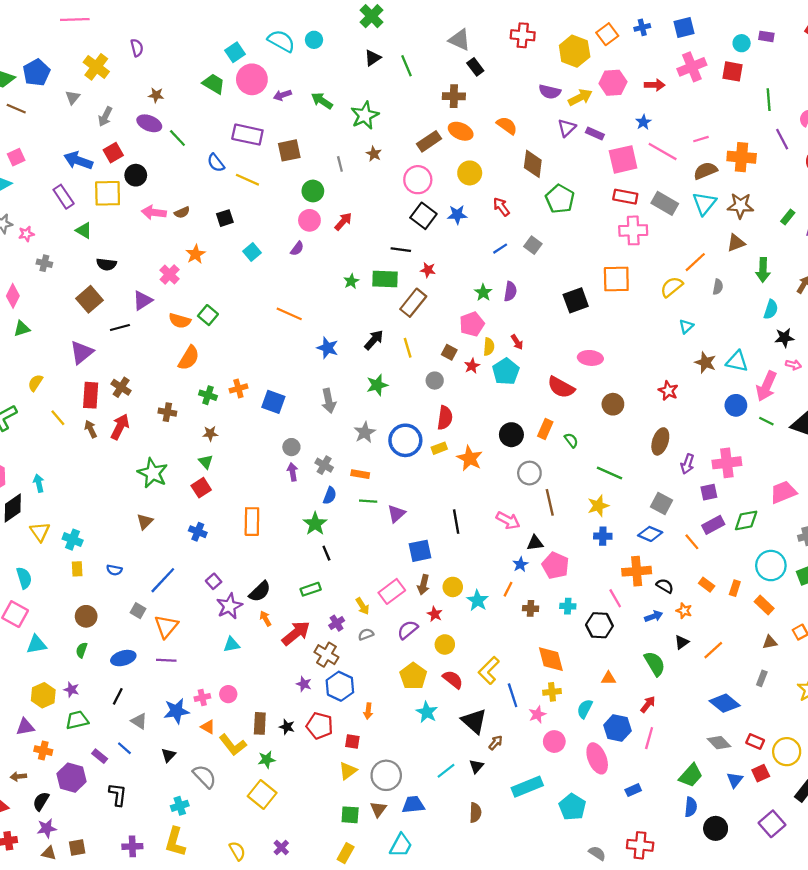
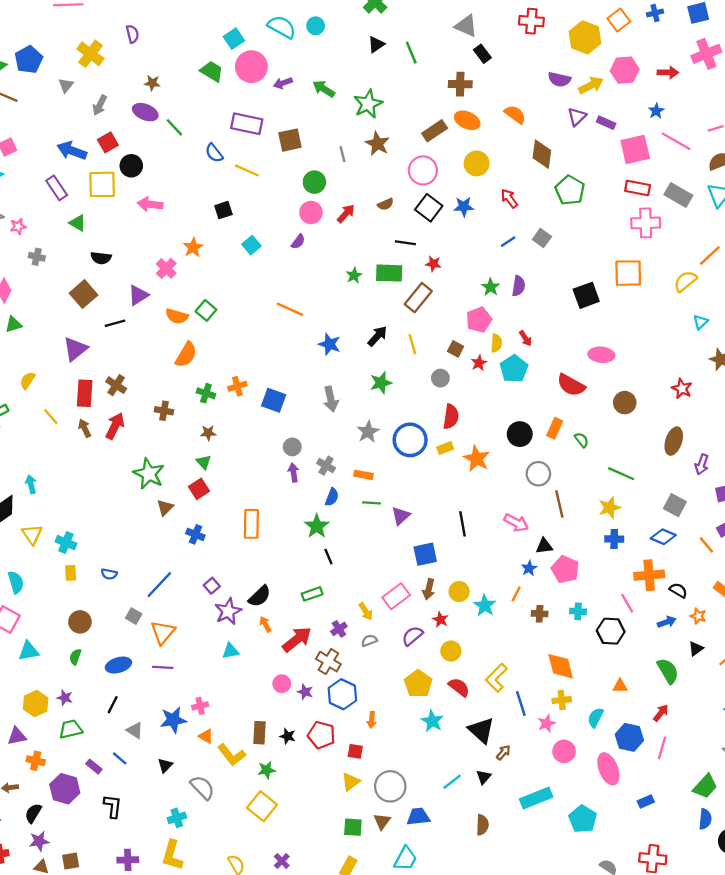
brown star: (374, 154) -> (377, 144), size x1.5
brown semicircle: (182, 212) -> (386, 204), moved
brown triangle: (145, 522) -> (165, 508), moved
pink circle: (228, 694) -> (282, 684), moved

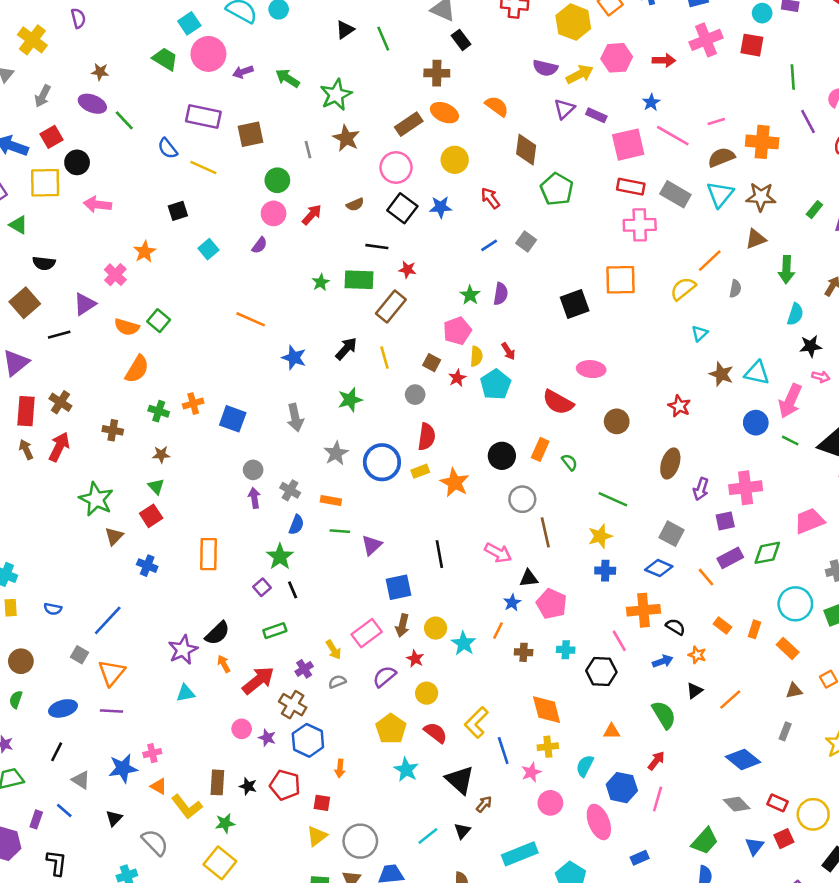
purple square: (212, 586) -> (262, 587), moved
purple rectangle: (94, 767) -> (36, 819), turned 70

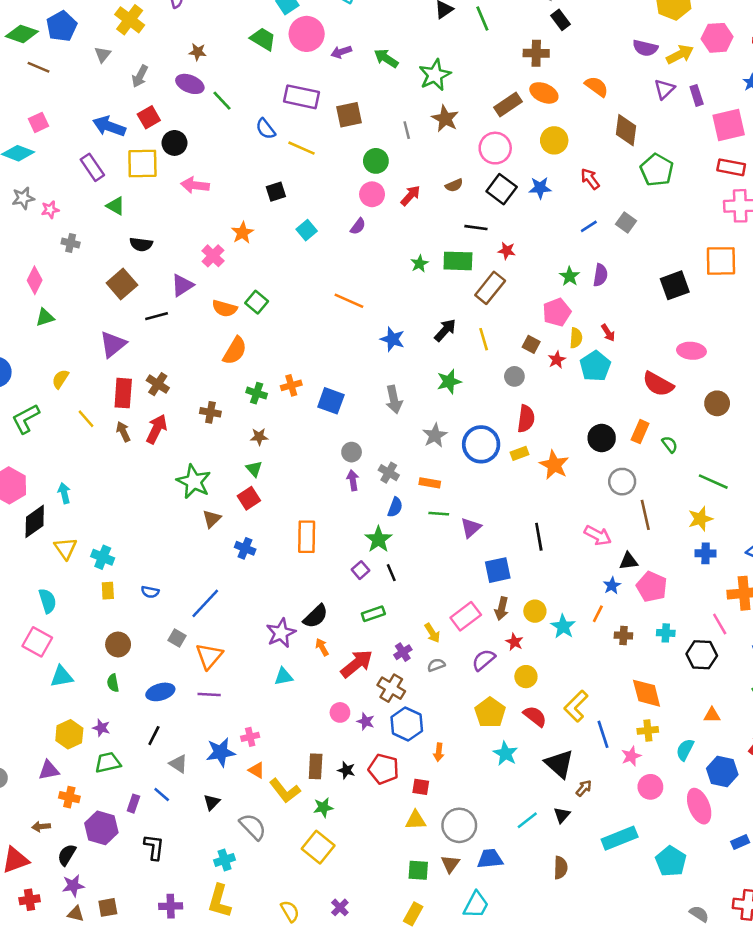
purple rectangle: (596, 115) -> (697, 95), turned 48
green semicircle: (16, 700) -> (113, 683), turned -30
yellow triangle: (317, 836) -> (416, 820), turned 35

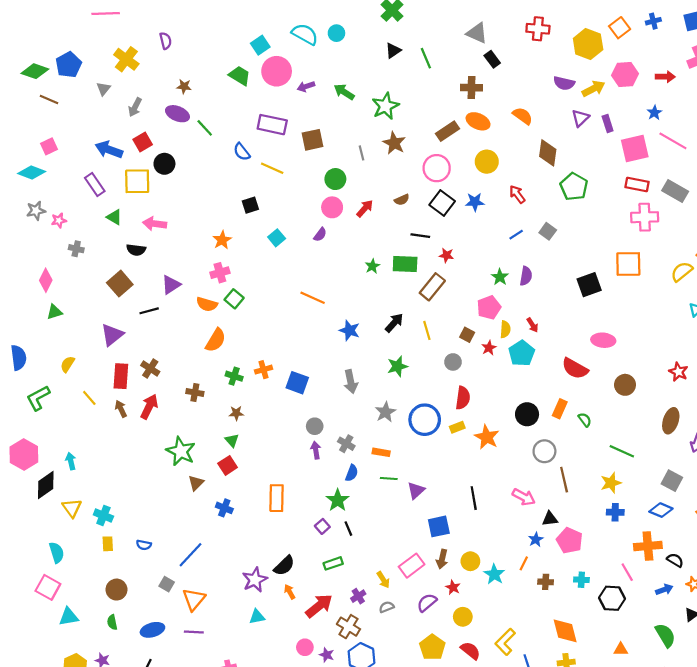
pink arrow: (195, 185) -> (155, 224), moved
pink cross: (213, 256) -> (220, 273), moved, turned 30

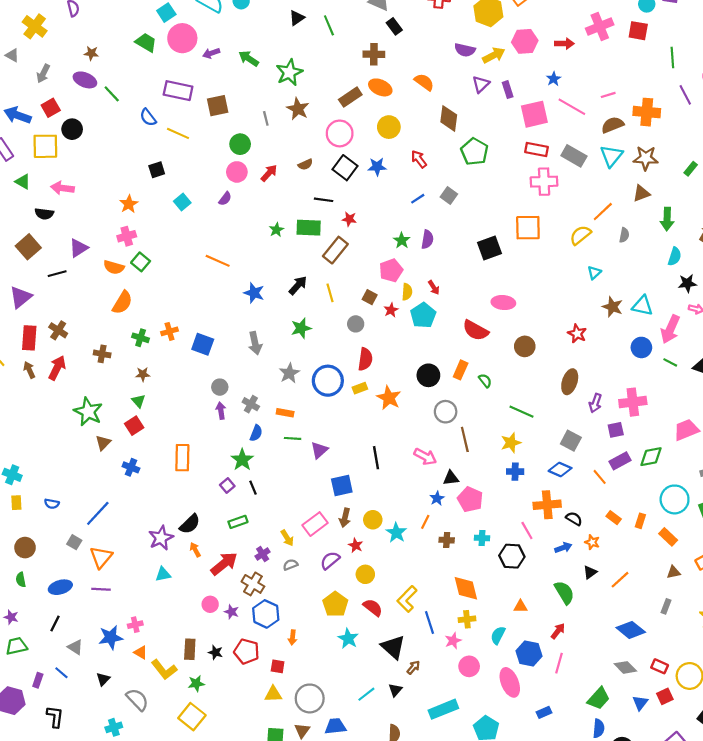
gray triangle: (103, 89) -> (12, 55), turned -40

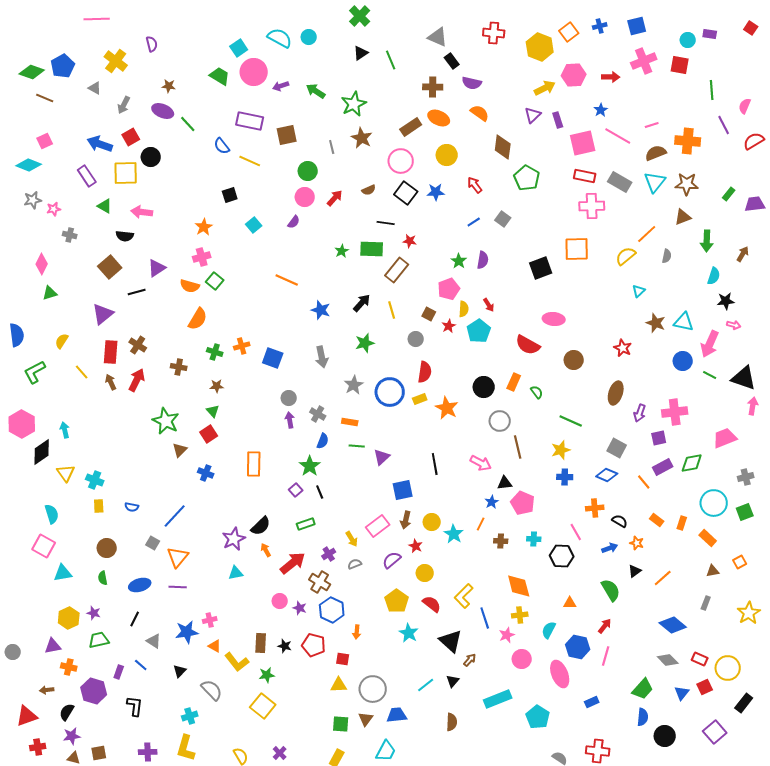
purple semicircle: (465, 50) -> (472, 83), moved
orange cross: (547, 505) -> (595, 508), size x0.7

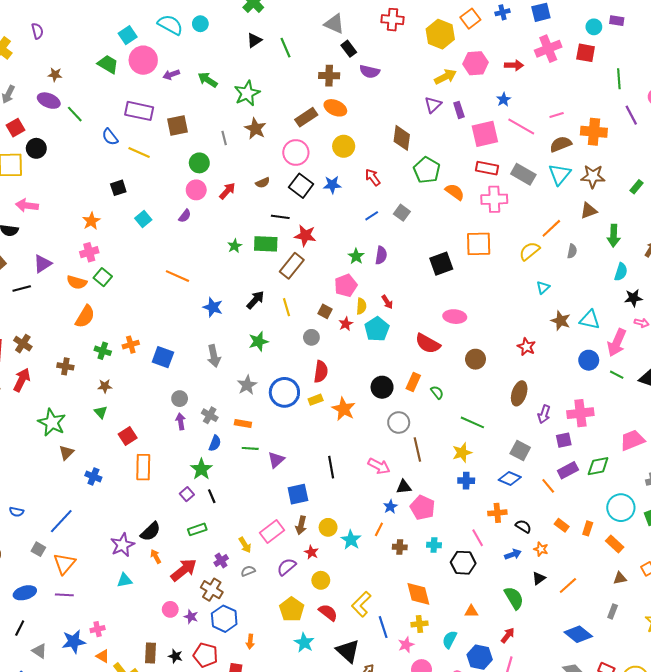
orange semicircle: (480, 113) -> (455, 192), moved
red star: (410, 241) -> (305, 236), size x1.5
red square: (209, 434) -> (128, 436), moved

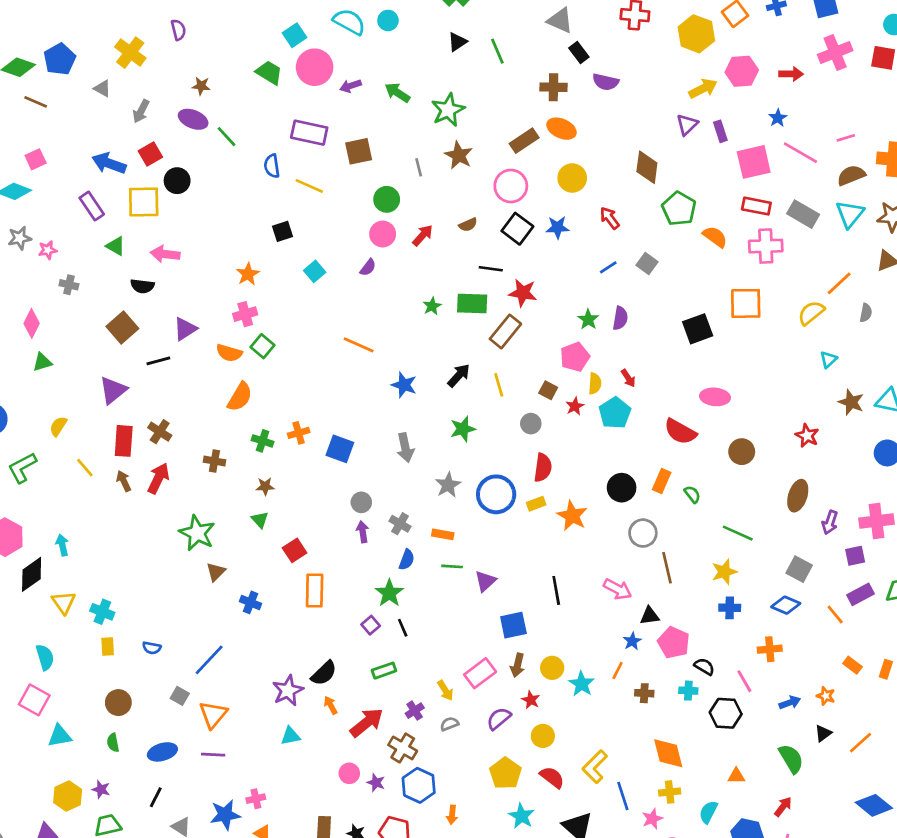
blue semicircle: (110, 137) -> (272, 166), turned 30
black semicircle: (523, 526) -> (704, 667), moved

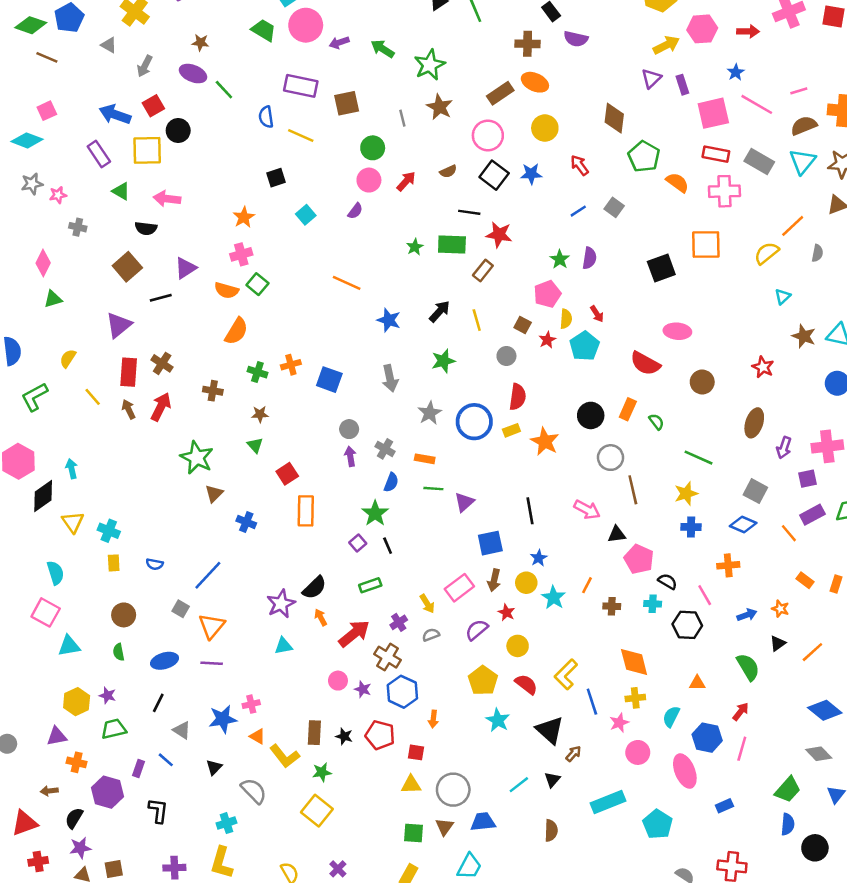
brown rectangle: (505, 331) -> (483, 271), size x0.7
blue star: (632, 641) -> (539, 558), moved

